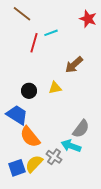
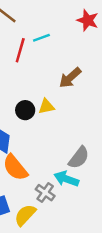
black circle: (29, 91) -> (25, 110), moved
yellow semicircle: (34, 164) -> (25, 215), moved

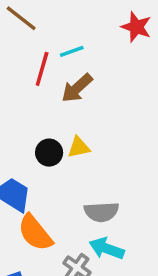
brown arrow: (70, 78) -> (77, 88), moved
gray semicircle: (79, 158) -> (101, 212), moved, turned 50

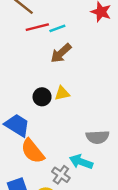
red line: (42, 69) -> (37, 27), moved, turned 60
gray semicircle: (101, 212) -> (98, 137), moved

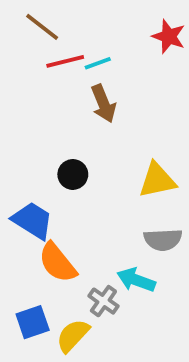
brown arrow: (61, 53) -> (103, 104), turned -70
yellow triangle: (62, 93) -> (157, 180), moved, size x1.5

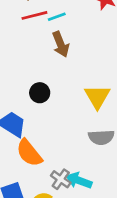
yellow triangle: (157, 180) -> (97, 97), turned -48
cyan arrow: (136, 280) -> (79, 181), moved

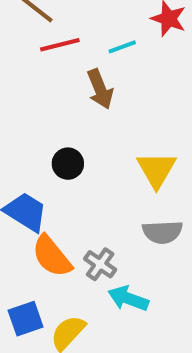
cyan line: (57, 17) -> (122, 47), moved
gray cross: (61, 179) -> (100, 264), moved

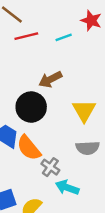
brown arrow: (100, 89) -> (50, 79), moved, turned 85
black circle: (68, 164) -> (31, 107), size x1.6
orange semicircle: (52, 256) -> (29, 148), moved

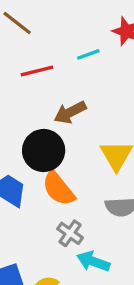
red line: (26, 36) -> (37, 71), moved
orange semicircle: (29, 148) -> (58, 189), moved

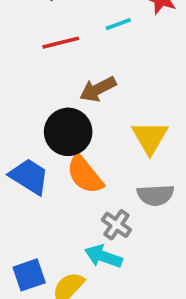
gray cross: (70, 233) -> (116, 225), moved
cyan arrow: (93, 261) -> (103, 256), moved

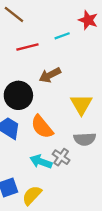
black circle: (68, 132) -> (18, 95), moved
cyan arrow: (103, 256) -> (41, 162), moved

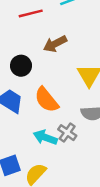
black circle: (18, 95) -> (21, 66), size x0.7

